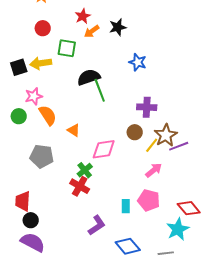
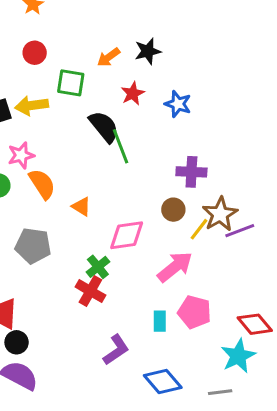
red star: (83, 16) -> (133, 93), moved
black semicircle: (89, 77) -> (104, 127), turned 70
pink arrow: (154, 170) -> (175, 267), moved, size x1.4

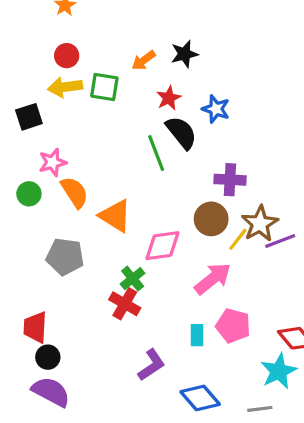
yellow arrow: (32, 106) -> (65, 87), moved
black semicircle: (104, 127) -> (181, 133), moved
orange triangle: (81, 207) -> (115, 216), size x1.6
brown circle: (173, 210) -> (211, 219), size x1.4

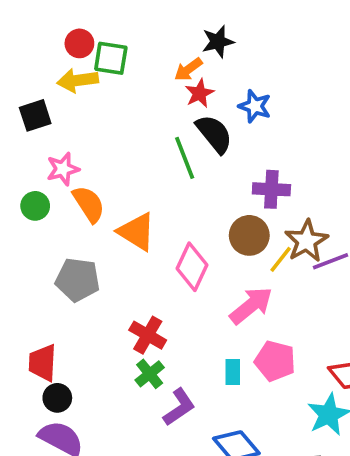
orange arrow: (144, 60) -> (188, 69), moved
green square: (104, 87) -> (111, 58), moved
pink diamond: (162, 246) -> (192, 267), turned -57
green cross: (133, 279) -> (150, 374), moved

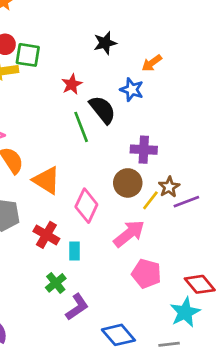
orange arrow: (188, 69) -> (152, 63), moved
red star: (199, 93) -> (72, 84), moved
brown star: (306, 241) -> (169, 187), size x0.7
red cross: (148, 335) -> (46, 235), moved
cyan rectangle: (233, 372) -> (74, 251), moved

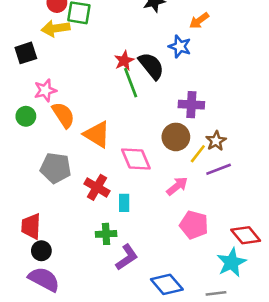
red star: (72, 84) -> (124, 61), moved
purple line: (186, 202) -> (219, 169), moved
pink diamond: (86, 206) -> (136, 159), turned -48
pink arrow: (129, 234) -> (177, 186), size x0.7
green cross: (56, 283) -> (106, 234), turned 36

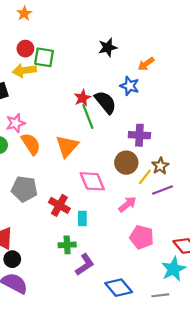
orange triangle: (97, 134) -> (67, 146), moved, turned 40

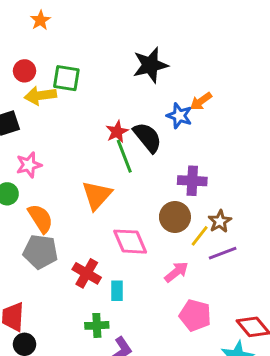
black star: (108, 47) -> (150, 65), size x1.4
red circle: (25, 49) -> (25, 71), moved
orange arrow: (146, 64) -> (201, 101), moved
orange semicircle: (31, 144) -> (40, 218), moved

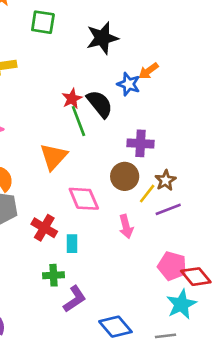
green square: (66, 78) -> (43, 22), moved
pink arrow: (176, 272) -> (126, 226), turned 115
pink pentagon: (195, 315) -> (172, 266), moved

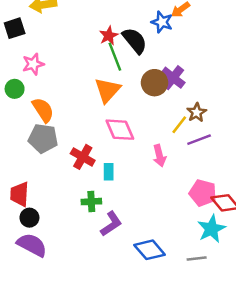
purple cross: (140, 143) -> (173, 78), turned 35
orange triangle: (53, 157) -> (107, 90), moved
brown circle: (125, 176) -> (155, 83), moved

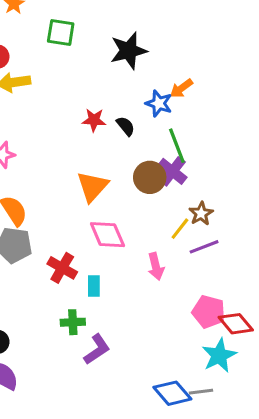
red star: (109, 36) -> (94, 120), turned 30
black semicircle: (135, 41) -> (126, 126), size x0.6
green line: (115, 57) -> (177, 146), moved
blue diamond: (150, 250) -> (172, 393), moved

